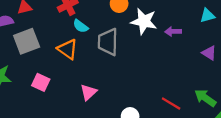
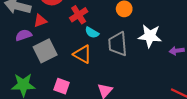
white star: (144, 21) -> (150, 36), moved
purple arrow: (173, 32) -> (177, 51), moved

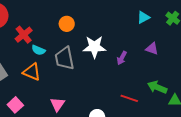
purple arrow: (177, 51) -> (122, 58), turned -48
pink square: (62, 86) -> (15, 105), turned 35

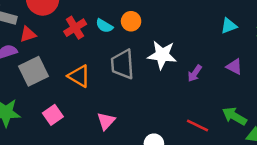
cyan semicircle: (38, 50) -> (104, 26), moved

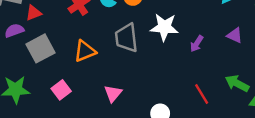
orange triangle: (79, 76) -> (85, 51), turned -50
red line: (197, 126) -> (202, 94), turned 35

